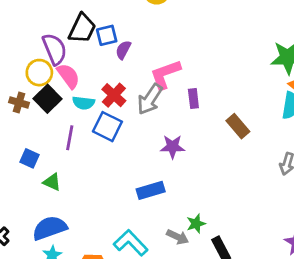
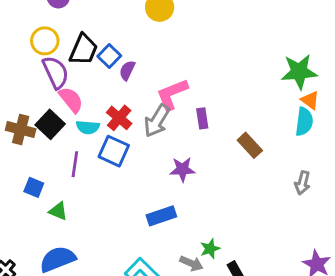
blue square: (107, 35) -> (109, 56), turned -30
yellow circle: (39, 73) -> (45, 41), moved
brown cross: (19, 102) -> (21, 129), size x1.4

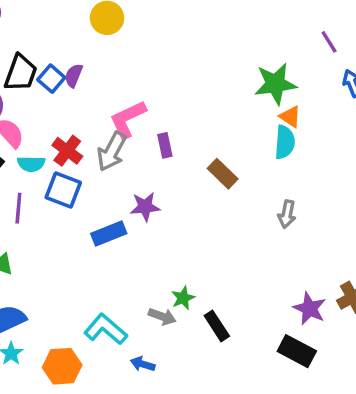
purple semicircle: (127, 70) -> (74, 76), moved
blue rectangle: (161, 216) -> (109, 234), moved

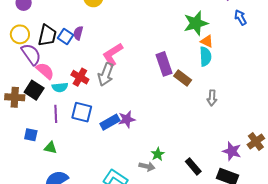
purple rectangle: (165, 145) -> (164, 64), moved, size x1.6
brown rectangle: (223, 174) -> (183, 78), moved
blue square: (63, 190) -> (82, 112), moved
purple star: (145, 207) -> (127, 119), moved
black rectangle: (217, 326) -> (193, 166), moved

